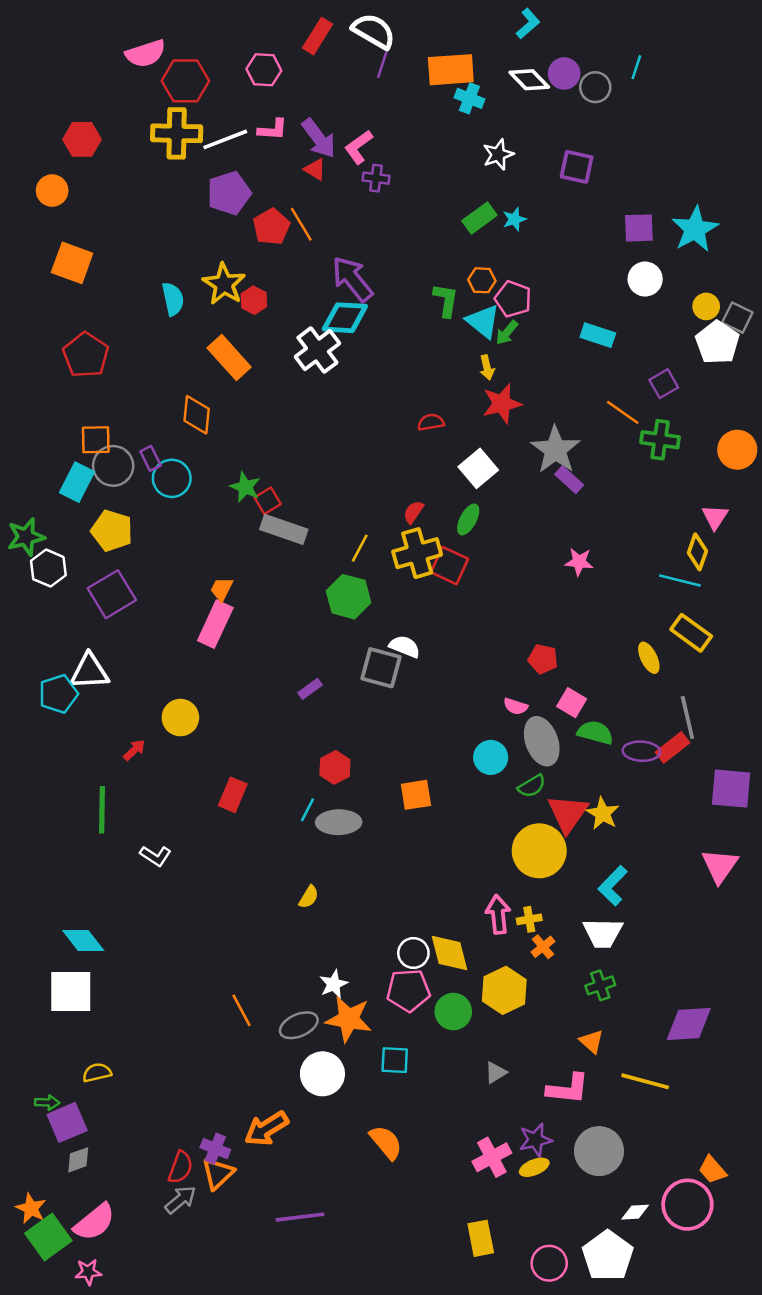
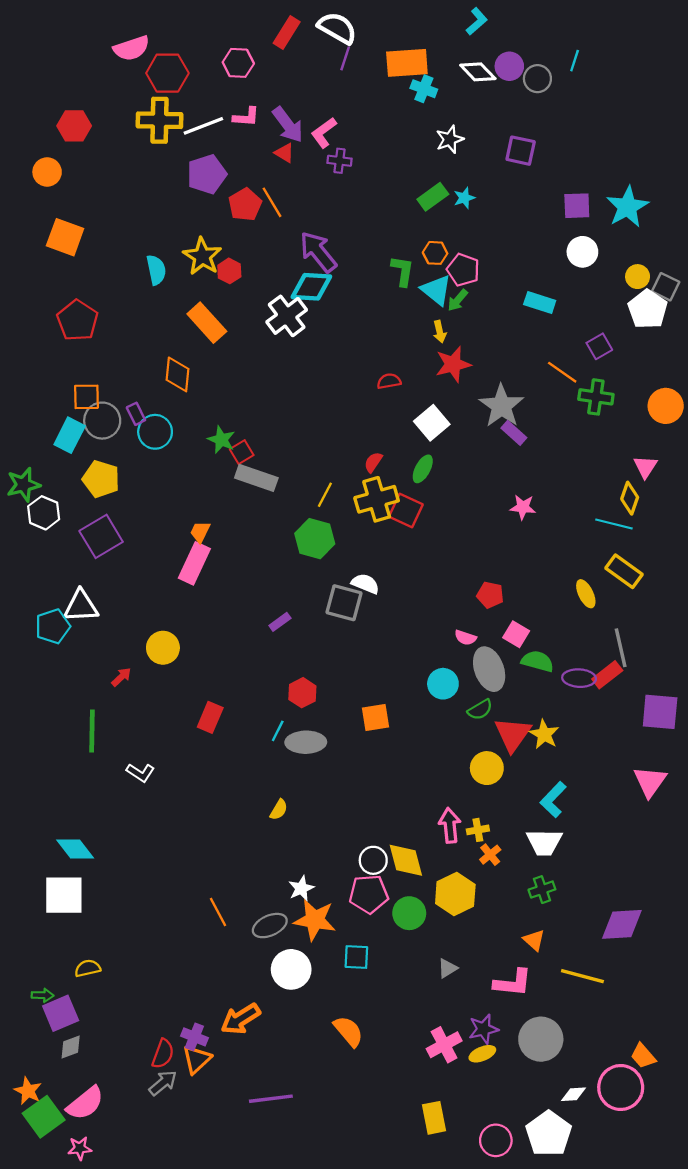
yellow circle: (539, 851) -> (487, 768), size x0.7

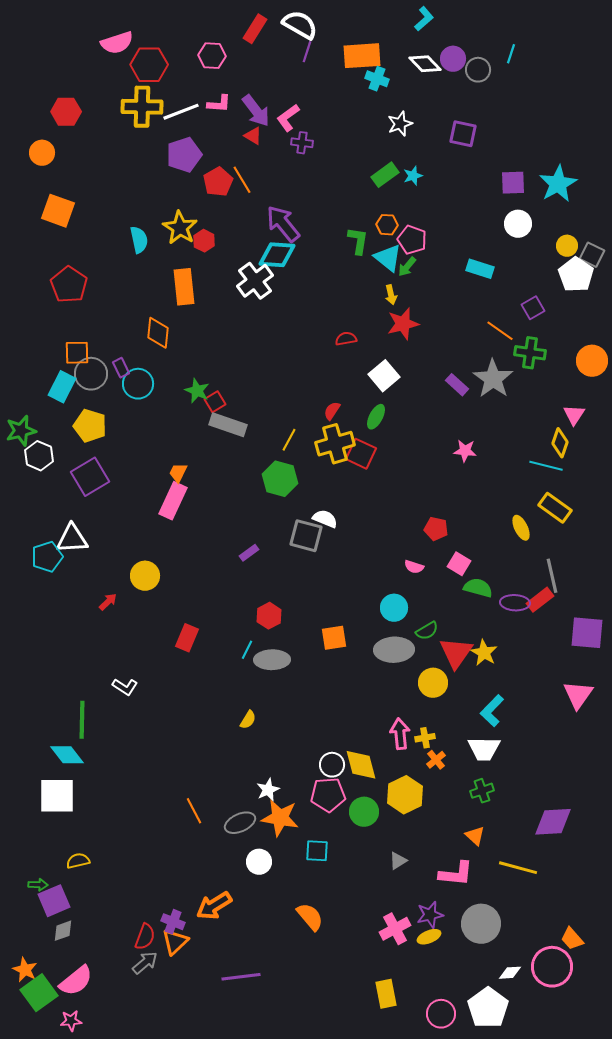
orange rectangle: (207, 323) -> (184, 287), turned 36
gray star: (501, 406) -> (493, 379), moved
gray ellipse: (489, 669) -> (394, 650), moved, turned -72
green line: (92, 731) -> (82, 720), moved
white circle: (291, 969) -> (259, 862), size x0.7

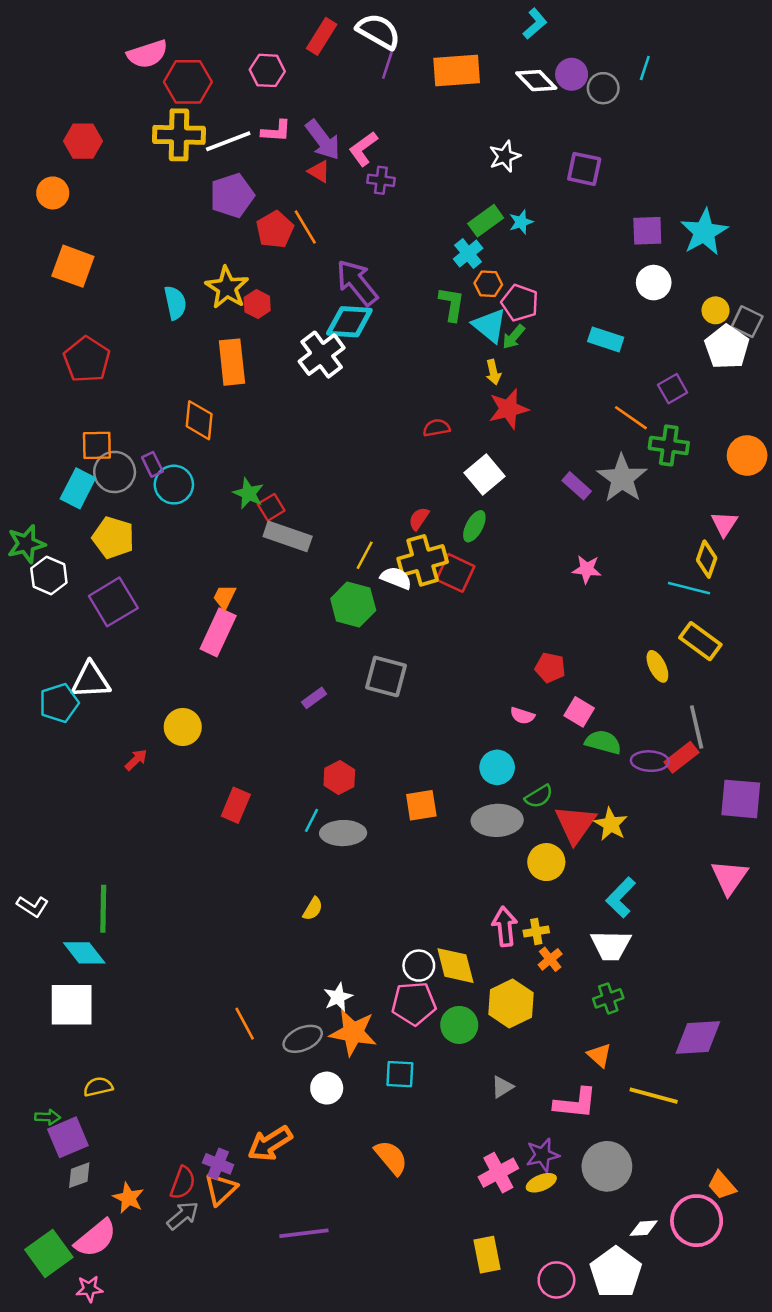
cyan cross: (377, 79) -> (468, 254), moved, turned 30
white semicircle: (325, 519) -> (396, 578), moved
white L-shape: (125, 687) -> (32, 906), moved
orange star: (25, 970) -> (128, 1198), moved

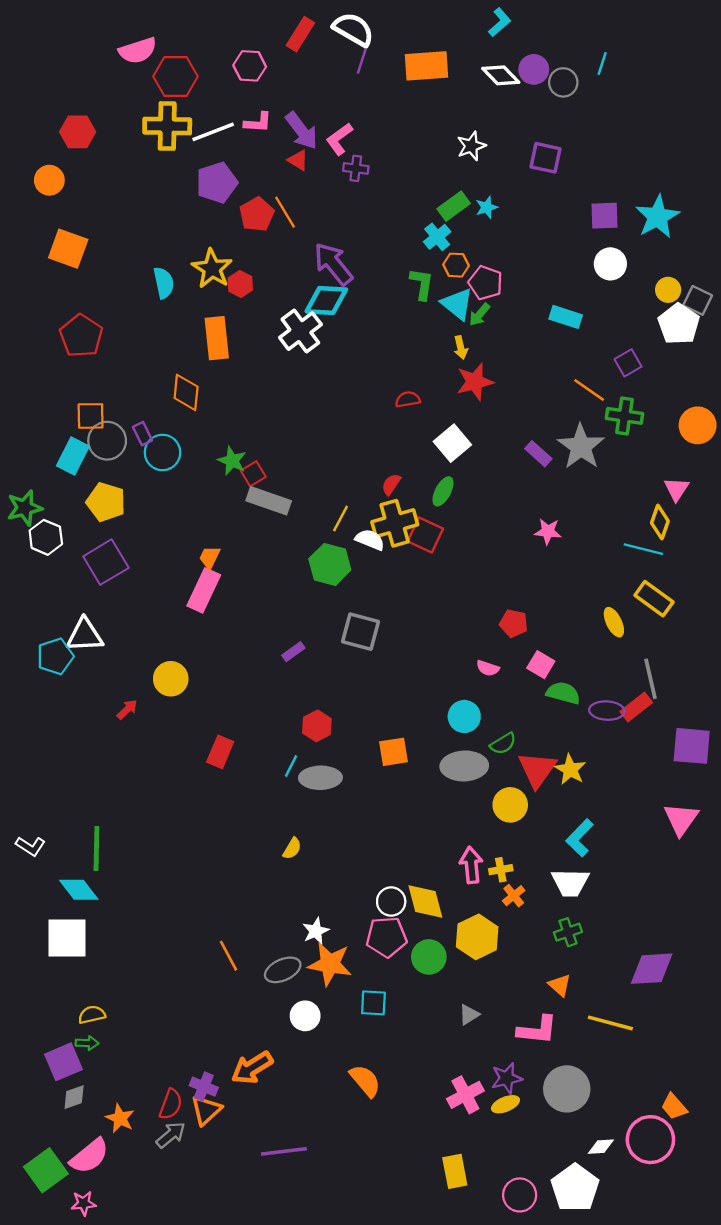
green arrow: (48, 1117) -> (87, 1043), moved

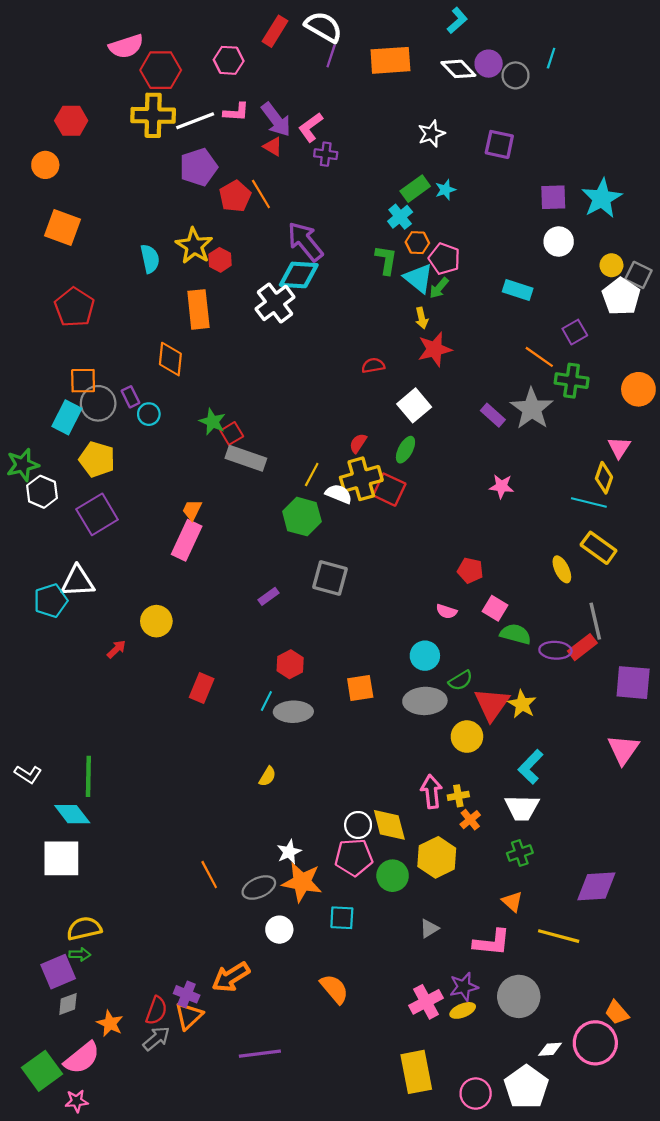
cyan circle: (162, 452) -> (149, 414), size x0.7
yellow semicircle: (92, 1015) -> (84, 929), size x1.4
yellow rectangle: (455, 1171) -> (416, 1072), size x1.4

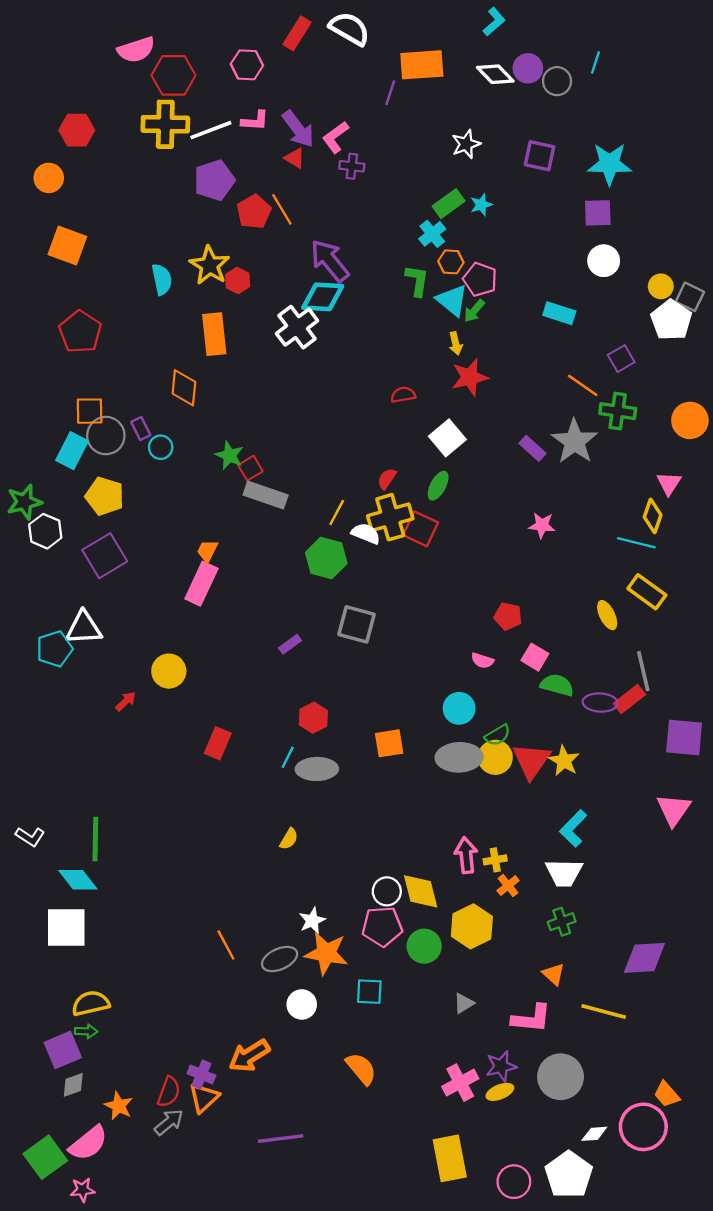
purple line: (331, 56) -> (390, 93), moved
cyan star: (602, 198) -> (609, 164), moved, turned 30
yellow circle: (467, 737) -> (495, 757), moved

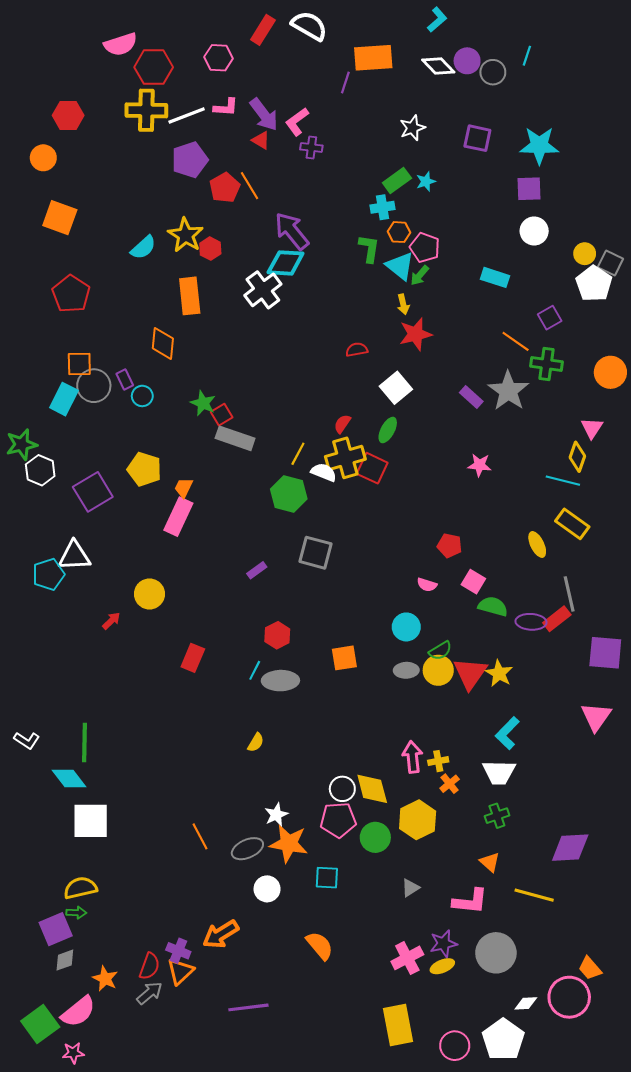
cyan cross: (432, 234) -> (383, 207), turned 30
cyan semicircle: (162, 279) -> (143, 247), turned 60
yellow pentagon: (105, 496) -> (144, 469), moved
gray ellipse: (459, 757) -> (406, 670), size x0.6
white square: (66, 928) -> (91, 821), moved

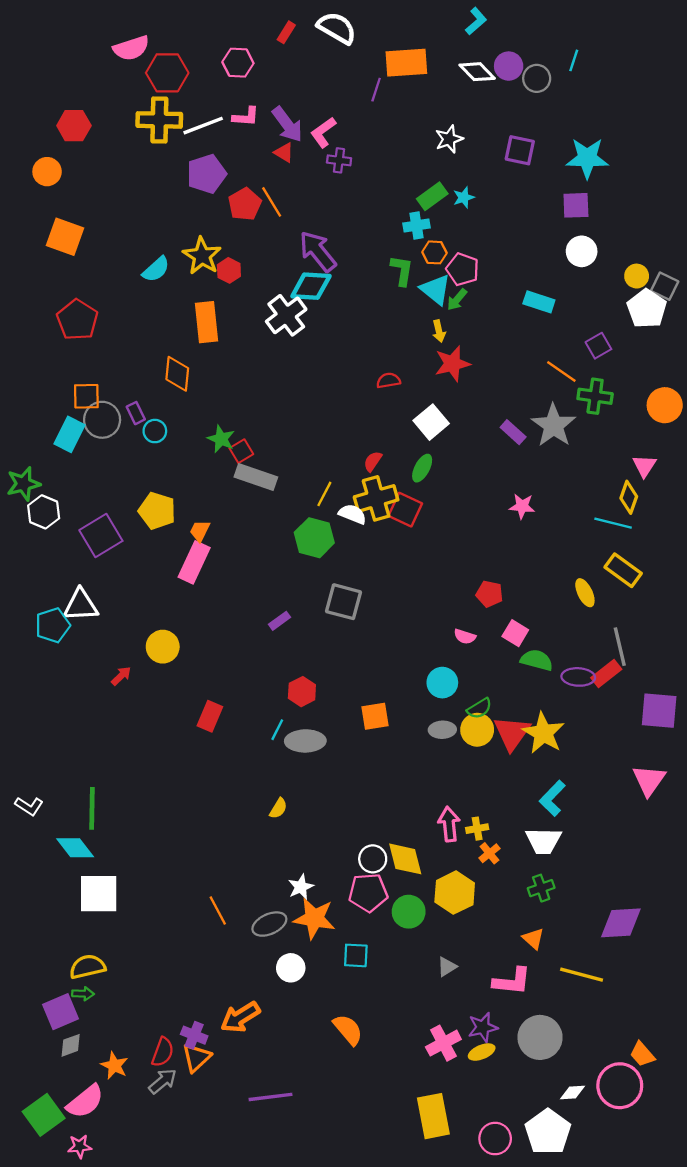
red rectangle: (263, 30) -> (286, 32), size x0.7
yellow star: (499, 673) -> (543, 733), size x1.4

